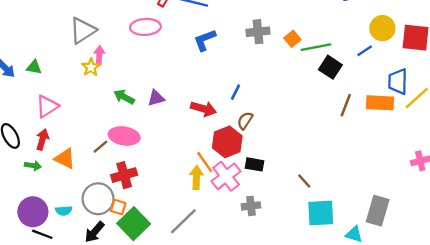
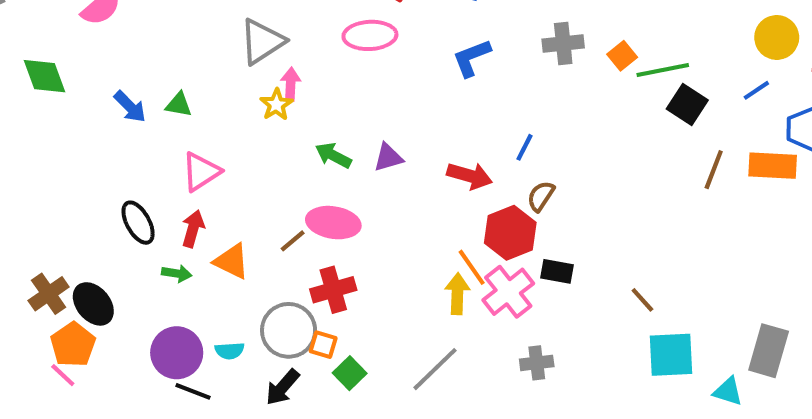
blue line: (365, 51) -> (756, 90), moved
gray cross: (251, 206) -> (537, 363), moved
green square: (134, 224) -> (350, 373), size x0.6

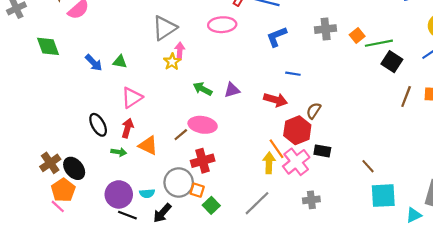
blue line: (525, 147) -> (293, 74), moved, turned 72
black arrow: (282, 387) -> (162, 213), moved
cyan triangle: (728, 391) -> (414, 215), turned -42

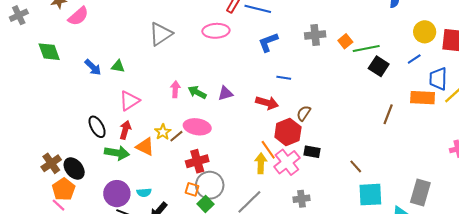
pink arrow: (180, 51) -> (175, 89), moved
yellow star: (172, 62) -> (163, 132), moved
brown line: (406, 97) -> (388, 114), moved
green arrow: (119, 152) -> (117, 153), size x1.6
gray circle: (179, 182) -> (210, 185), moved

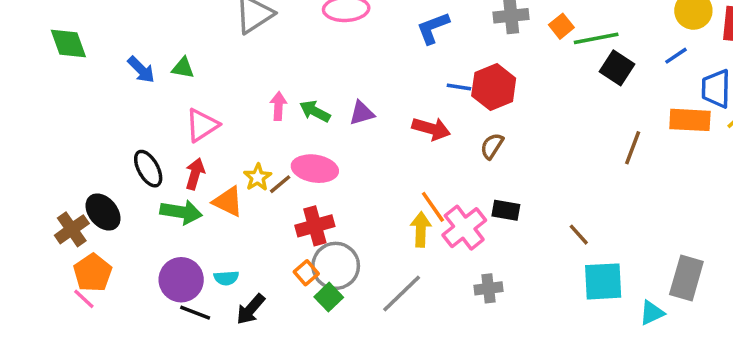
red hexagon: (288, 132) -> (494, 87), moved
black ellipse: (74, 169) -> (103, 212), moved
orange square: (192, 189) -> (306, 273), turned 32

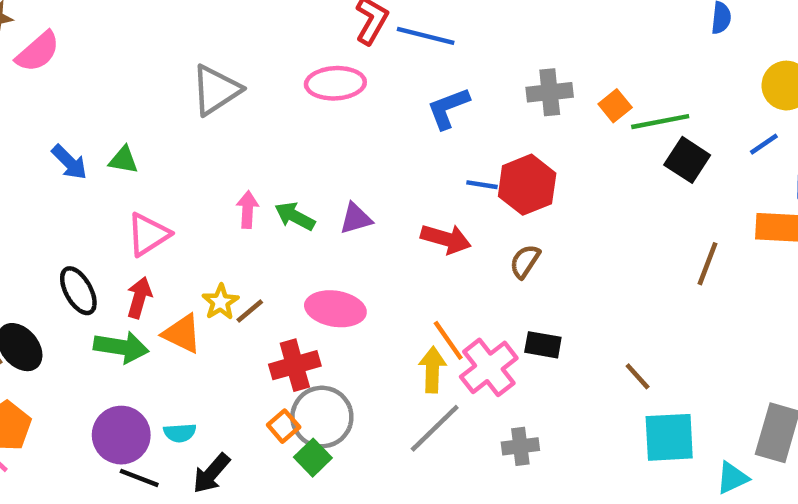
pink ellipse: (315, 169) -> (335, 309), moved
gray line: (402, 294) -> (435, 428), moved

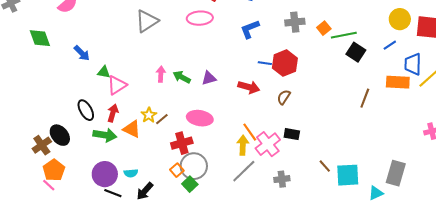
green triangle: (123, 160) -> (104, 72), moved
brown line: (638, 376) -> (325, 166), moved

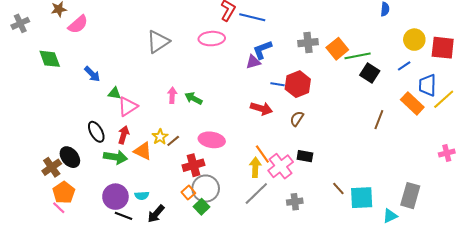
orange square: (324, 28) -> (337, 49), size x1.5
purple triangle: (209, 78) -> (253, 62), moved
orange rectangle: (398, 82) -> (412, 103), turned 40

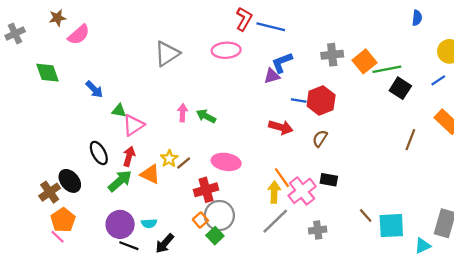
green arrow: (115, 157) -> (120, 181), turned -50

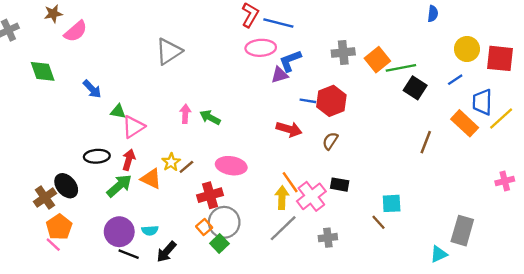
pink ellipse: (226, 50) -> (261, 48), moved
black ellipse: (99, 153) -> (97, 156), turned -65
cyan square: (391, 226) -> (392, 203), moved, size x0.7

